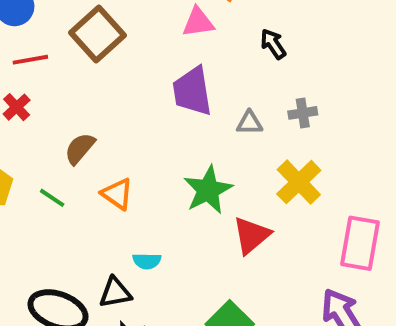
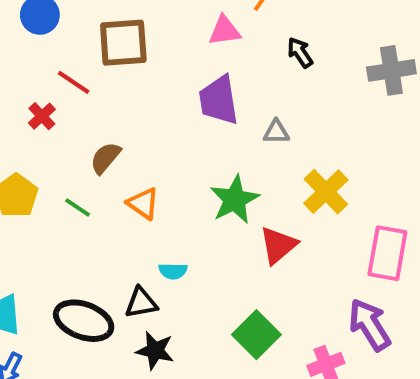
brown square: (97, 34) -> (123, 43), turned 38
red line: (30, 60) -> (74, 82), moved, turned 44
gray cross: (303, 113) -> (391, 70), moved, size x1.6

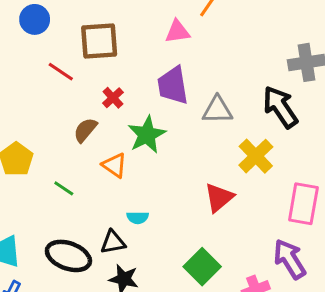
black arrow: (300, 53) -> (280, 107), moved, size x1.8
red cross: (42, 116) -> (113, 98), moved
gray triangle: (276, 132) -> (217, 110), size x1.5
green star: (235, 200) -> (147, 135), moved
green line: (78, 207) -> (64, 188), moved

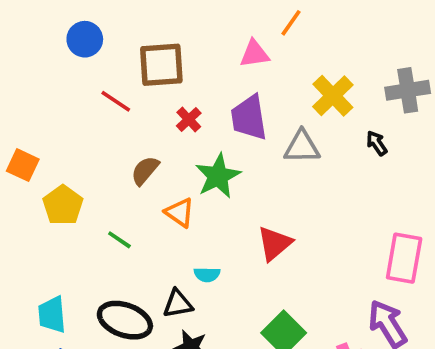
red cross: (113, 98) -> (189, 119), moved
black arrow: (280, 107) -> (377, 143), size x0.5
yellow cross: (256, 156) -> (333, 96), moved
red triangle: (219, 198) -> (274, 244), moved

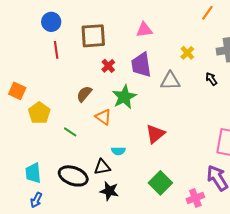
orange line: (291, 23) -> (207, 13), moved
yellow cross: (333, 96) -> (187, 53), size x0.6
red line: (116, 101) -> (56, 50), moved, turned 48

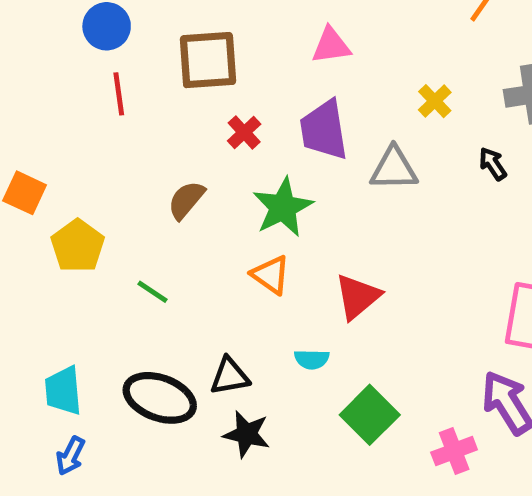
orange triangle: (103, 117) -> (271, 275), moved
cyan semicircle: (118, 151) -> (312, 359), moved

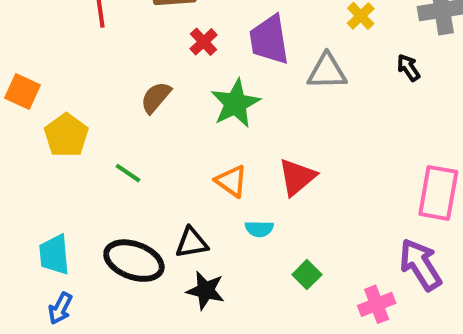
orange triangle: (271, 275) -> (231, 181), moved
green square: (370, 415) -> (307, 275), size x0.6

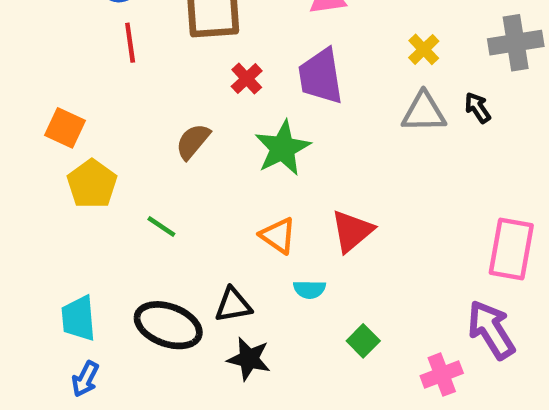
gray triangle: (327, 72) -> (424, 112), moved
orange square: (23, 92) -> (65, 128), moved

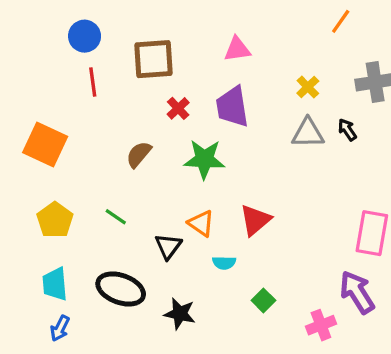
orange square: (65, 128) -> (45, 144), size x1.5
green star: (283, 148) -> (204, 159), turned 30
yellow pentagon: (92, 184) -> (55, 220), moved
black triangle: (233, 305) -> (168, 246), moved, turned -44

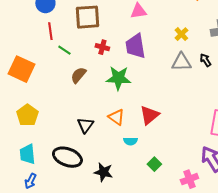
red cross: (178, 108) -> (102, 47), turned -32
green line: (116, 217) -> (64, 50), moved
black triangle: (168, 246) -> (85, 125), moved

